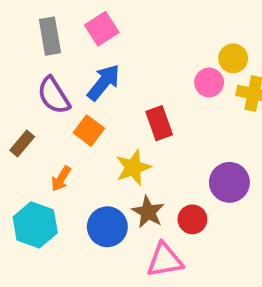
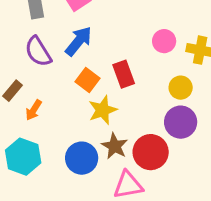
yellow circle: (233, 58) -> (181, 88), moved
orange square: (89, 131) -> (88, 80), moved
orange arrow: (61, 179) -> (34, 110), moved
red circle: (192, 219) -> (151, 152), size x1.5

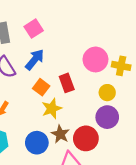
pink circle: (164, 41) -> (95, 59), size x1.5

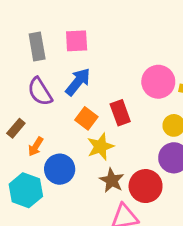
pink square: (34, 29) -> (77, 41), turned 30
blue circle: (37, 143) -> (60, 169), moved

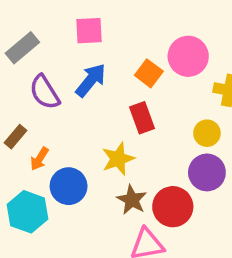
gray rectangle: (37, 47) -> (22, 48), moved, turned 60
pink circle: (158, 82) -> (188, 56), moved
orange square: (86, 118) -> (149, 73), moved

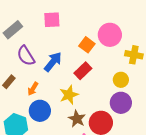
blue arrow: (91, 80) -> (53, 62), moved
red rectangle: (142, 118) -> (83, 71), turned 66
orange arrow: (39, 159) -> (33, 89), moved

